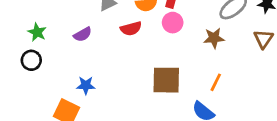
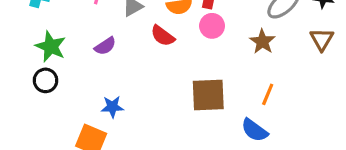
red semicircle: (131, 29) -> (163, 36), turned 55
green star: (37, 32) -> (51, 47), size x1.4
brown star: (214, 38) -> (262, 42), turned -30

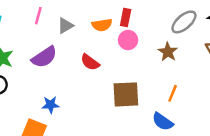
red semicircle: (163, 36) -> (90, 62), moved
purple semicircle: (105, 46) -> (44, 57), size x1.5

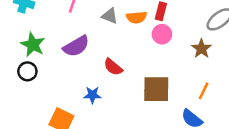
gray triangle: (65, 26) -> (110, 16), moved, turned 48
red semicircle: (90, 62) -> (113, 67), moved
blue star: (51, 105) -> (92, 95), moved

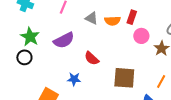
pink circle: (162, 34) -> (141, 36), moved

